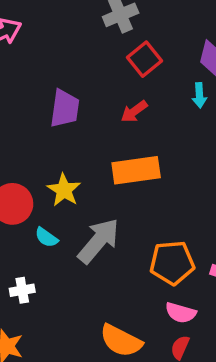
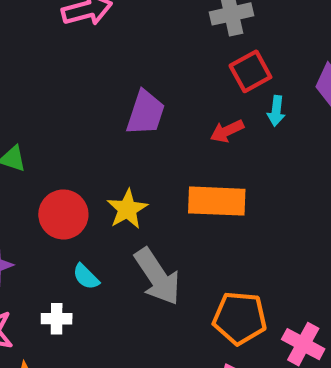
cyan arrow: (199, 95) -> (276, 111), moved
cyan semicircle: (46, 237) -> (86, 277), moved
gray arrow: (99, 241) -> (157, 277), turned 96

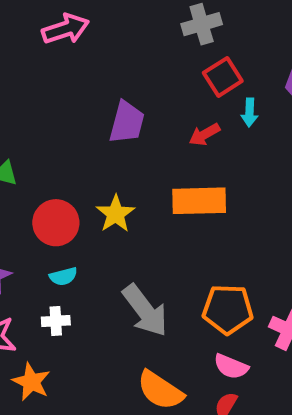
cyan semicircle: (86, 277) -> (63, 276), moved, turned -56
gray arrow: (157, 277) -> (145, 310), moved

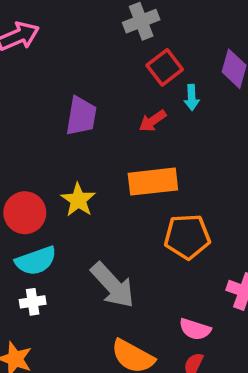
cyan semicircle: (63, 276) -> (36, 261), size x1.6
orange pentagon: (228, 309) -> (187, 237), moved

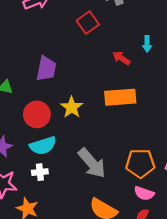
red square: (165, 67) -> (88, 23), moved
purple trapezoid: (81, 116) -> (46, 69), moved
red arrow: (153, 121) -> (121, 58), turned 66
orange pentagon: (187, 237) -> (140, 163), moved

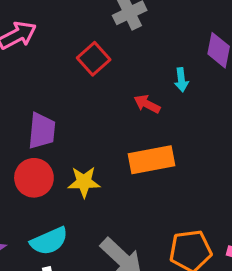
yellow star: (72, 107) -> (84, 182), turned -30
red circle: (37, 114) -> (34, 178), moved

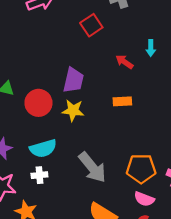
purple trapezoid: (42, 131) -> (73, 80), moved
orange rectangle: (152, 160) -> (122, 101), size x0.6

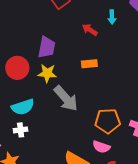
gray arrow: (92, 167) -> (66, 98), moved
pink semicircle: (144, 199) -> (101, 147), moved

